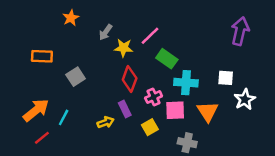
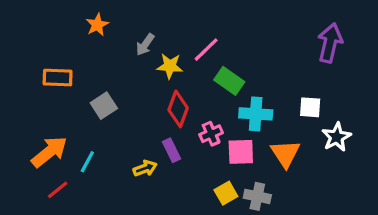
yellow square: (150, 127) -> (226, 193), moved

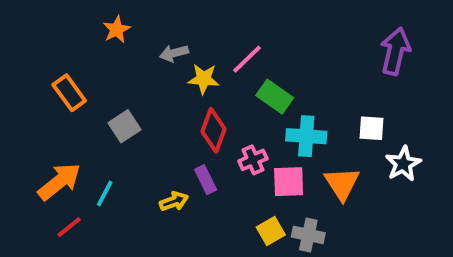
gray arrow: (145, 45) -> (174, 53), turned 40
orange rectangle: (58, 78) -> (69, 93), turned 52

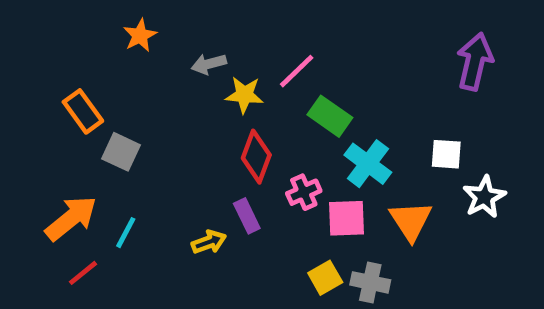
gray square: (125, 126) -> (121, 152), moved, turned -32
cyan cross: (306, 136) -> (368, 164), turned 33

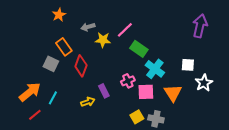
orange rectangle: (83, 111) -> (64, 47), moved
red diamond: (256, 157) -> (81, 66), moved

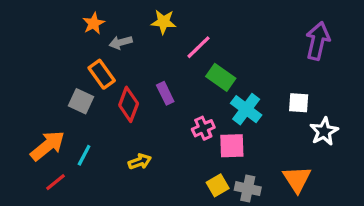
gray arrow: (88, 27) -> (121, 42), moved
yellow star: (103, 40) -> (164, 22), moved
purple rectangle: (104, 91) -> (165, 93), moved
orange triangle: (173, 93) -> (297, 179), moved

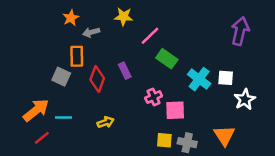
orange rectangle: (102, 74) -> (77, 56), turned 35
cyan cross: (246, 109) -> (199, 79), moved
cyan line: (84, 155) -> (64, 117), turned 63
yellow square: (218, 185) -> (164, 140), turned 35

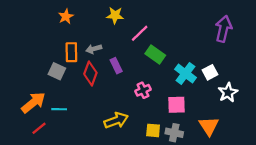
gray arrow: (91, 32) -> (94, 49), moved
white square: (226, 78) -> (210, 72), turned -32
pink square: (175, 110) -> (177, 105), moved
yellow arrow: (106, 122) -> (116, 120), moved, size x1.5

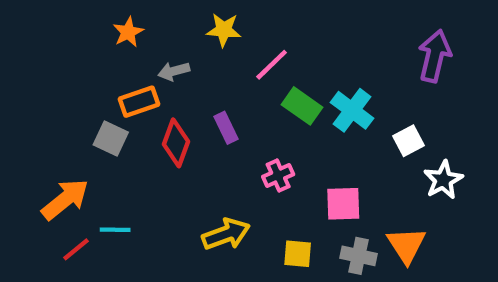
gray arrow: (94, 49) -> (174, 71), moved
orange rectangle: (71, 52) -> (139, 102), turned 72
cyan cross: (185, 73) -> (352, 110), moved
cyan line: (59, 109) -> (115, 230), moved
gray cross: (174, 133) -> (358, 256), moved

